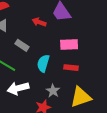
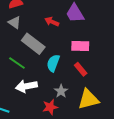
gray rectangle: (22, 45) -> (33, 44), size x1.6
red rectangle: (71, 68) -> (81, 69), turned 40

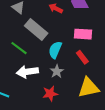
gray star: (61, 91) -> (57, 71), moved

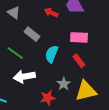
gray rectangle: (36, 30) -> (32, 34), size x0.7
gray star: (57, 71) -> (64, 84), moved

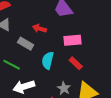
red arrow: (51, 13) -> (39, 29), moved

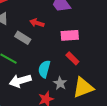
cyan semicircle: (48, 60) -> (44, 69), moved

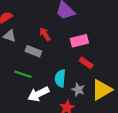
red arrow: (37, 23) -> (45, 34), turned 48

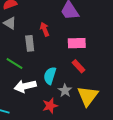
gray rectangle: (33, 51) -> (30, 43), turned 49
yellow triangle: (102, 90) -> (88, 96), turned -35

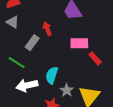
gray rectangle: (30, 43) -> (32, 43), turned 42
red rectangle: (78, 66) -> (95, 58), moved

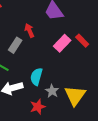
pink rectangle: (79, 43) -> (62, 43), turned -42
red rectangle: (95, 58) -> (82, 41), moved

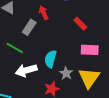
red rectangle: (82, 41) -> (80, 24), moved
pink rectangle: (62, 43) -> (90, 50), moved, turned 48

